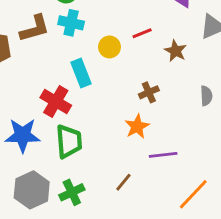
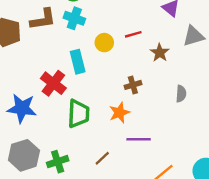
green trapezoid: (69, 141) -> (78, 114), moved

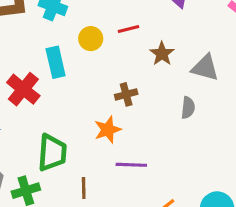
gray triangle: (194, 36) -> (205, 68), moved, turned 30
green trapezoid: (78, 114) -> (52, 153), moved
brown line: (102, 158) -> (84, 188), turned -49

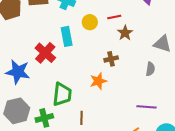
brown star: (162, 54) -> (125, 33), moved
purple line: (131, 165) -> (146, 107), moved

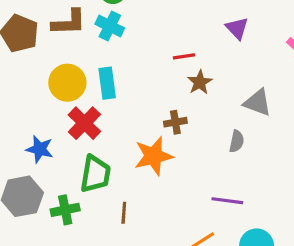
yellow circle: (90, 22) -> (67, 83), moved, size x1.5
red cross: (45, 53) -> (84, 123), moved
blue star: (18, 72) -> (40, 149), moved, size x0.7
orange star: (98, 81) -> (153, 156), size x1.4

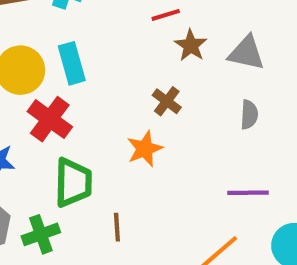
gray triangle: (258, 103) -> (246, 53), moved
brown cross: (175, 122) -> (167, 101), turned -35
orange star: (153, 156) -> (145, 149), size x0.7

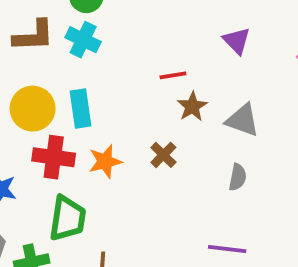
red cross: (50, 119) -> (54, 157), turned -36
orange star: (145, 149) -> (105, 161), moved

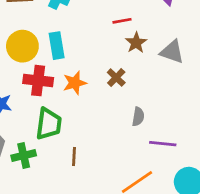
gray semicircle: (238, 177) -> (138, 117), moved

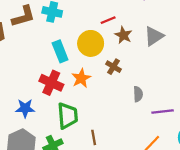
yellow circle: (22, 46) -> (91, 43), moved
gray triangle: (172, 52) -> (154, 36), turned -40
red cross: (38, 81) -> (51, 83), turned 30

